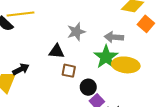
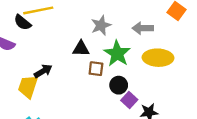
green star: (106, 57) -> (117, 53), moved

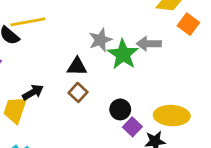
green star: (117, 53) -> (123, 54), moved
yellow ellipse: (158, 58) -> (172, 116), moved
brown square: (96, 69) -> (78, 92), moved, turned 35

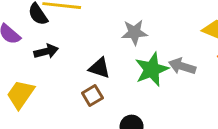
gray star: (100, 40) -> (134, 32), moved
black arrow: (33, 92) -> (46, 51), moved

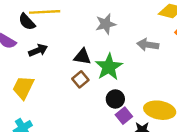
green star: (152, 69) -> (109, 67), moved

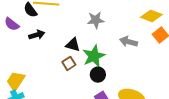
yellow trapezoid: (23, 87) -> (16, 81), moved
black circle: (115, 99) -> (98, 75), moved

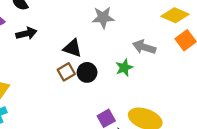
green star: (94, 56) -> (124, 68), moved, size x0.6
black circle: (98, 75) -> (87, 72), moved

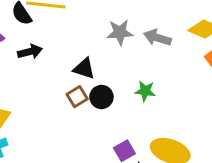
gray arrow: (144, 47) -> (157, 38), moved
green star: (124, 68) -> (145, 91), turned 30

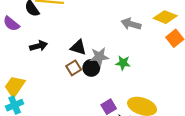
gray star: (120, 32) -> (99, 57), moved
black arrow: (30, 52) -> (39, 46), moved

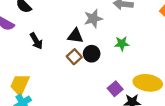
black arrow: (39, 46) -> (36, 41), turned 84
gray star: (99, 57) -> (93, 19), moved

